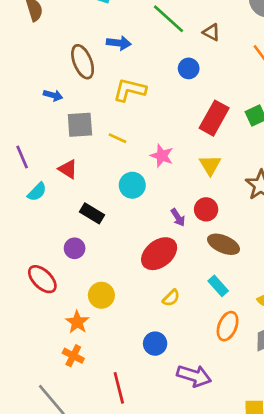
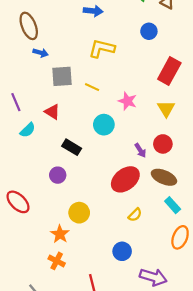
brown ellipse: (83, 62) -> (29, 26), moved
brown ellipse: (224, 244) -> (164, 177), moved
red ellipse: (42, 279) -> (18, 202), moved

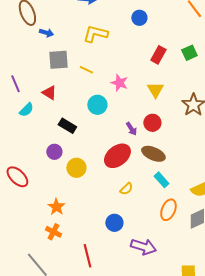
blue arrow: (41, 53) -> (46, 33), moved
red rectangle: (169, 71) -> (158, 55), size x0.7
yellow circle: (79, 213) -> (76, 168), moved

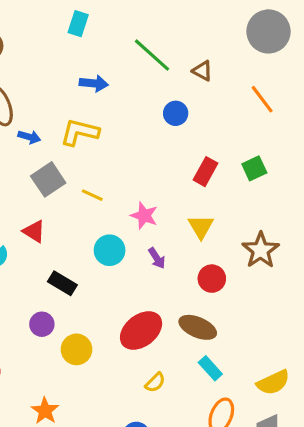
yellow L-shape: (95, 34) -> (80, 132), moved
gray square: (58, 60) -> (48, 179), turned -30
red circle: (152, 123) -> (212, 279), moved
purple arrow: (131, 129) -> (157, 258), moved

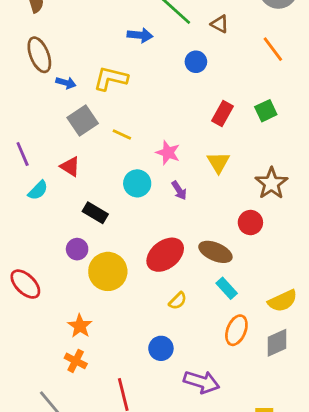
blue arrow: (94, 83) -> (140, 35), moved
red circle: (212, 279) -> (250, 223), moved
yellow circle: (76, 349) -> (108, 271), size x1.4

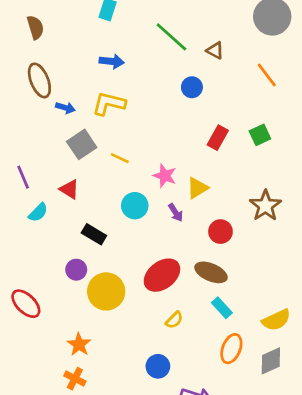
blue arrow: (140, 35) -> (112, 61), moved
yellow triangle: (218, 162) -> (197, 188), moved, turned 30
red circle: (250, 223) -> (220, 232), moved

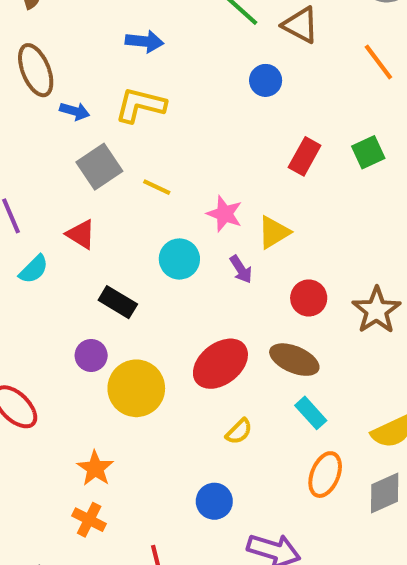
brown triangle: (215, 51) -> (300, 25), size x1.4
brown star: (265, 206) -> (376, 310), moved

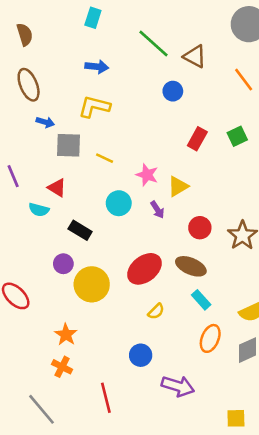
blue arrow: (75, 111) -> (45, 122), moved
gray square: (99, 167) -> (68, 145), turned 36
cyan semicircle: (34, 269) -> (39, 210), moved, turned 60

